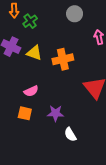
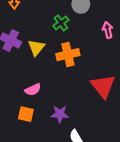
green cross: (30, 21) -> (61, 23), moved
yellow triangle: (34, 53) -> (36, 48), turned 49

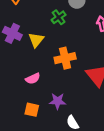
orange cross: (68, 55) -> (65, 58), moved
orange square: (26, 114) -> (32, 110), moved

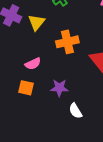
orange square: (32, 110) -> (26, 88), moved

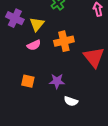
pink semicircle: (33, 64) -> (34, 45), moved
white semicircle: (75, 111) -> (71, 101), turned -40

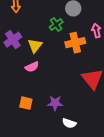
purple cross: (15, 18) -> (13, 40), turned 30
orange cross: (64, 41) -> (75, 43), moved

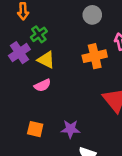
green cross: (56, 25) -> (39, 34), moved
yellow triangle: (35, 46) -> (46, 60), turned -42

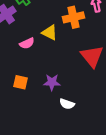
yellow triangle: (46, 60) -> (50, 32), moved

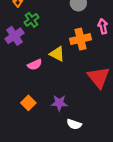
orange square: (20, 82) -> (28, 103), turned 32

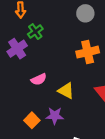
yellow triangle: (57, 54) -> (66, 91), moved
purple star: (59, 103) -> (55, 116), moved

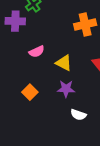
purple cross: (17, 49) -> (15, 21), turned 36
purple star: (55, 116) -> (66, 89), moved

